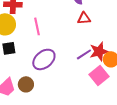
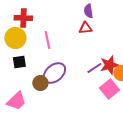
red triangle: (84, 18) -> (85, 28), moved
brown circle: (26, 84) -> (40, 83), moved

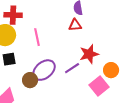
red star: (109, 65) -> (89, 54), moved
purple line: (94, 68) -> (72, 68), moved

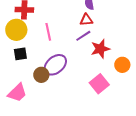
purple line: (72, 68) -> (83, 36), moved
pink square: (99, 86) -> (99, 84), moved

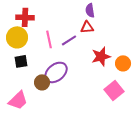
purple line: (83, 36) -> (69, 40), moved
orange circle: (122, 65) -> (123, 63), moved
pink square: (99, 84) -> (114, 90), moved

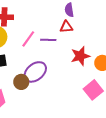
pink line: (49, 39) -> (28, 39), turned 48
purple line: (69, 40) -> (48, 40), turned 35

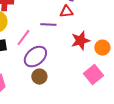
pink line: (28, 39) -> (23, 38), moved
brown circle: (21, 82) -> (39, 77), moved

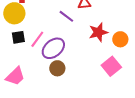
purple line: (48, 25) -> (66, 16), turned 35
pink line: (23, 38) -> (37, 39), moved

